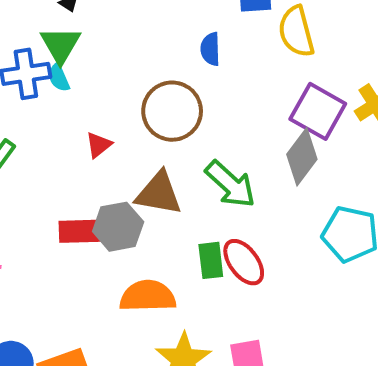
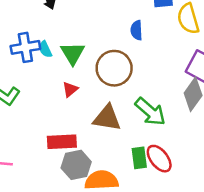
green triangle: (60, 45) -> (73, 53), moved
gray hexagon: (118, 227) -> (76, 165), moved

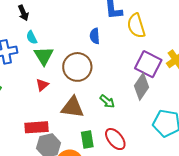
cyan semicircle: (45, 49) -> (32, 37), moved
green arrow: (150, 112) -> (107, 101), size x0.6
green rectangle: (139, 158) -> (87, 140), moved

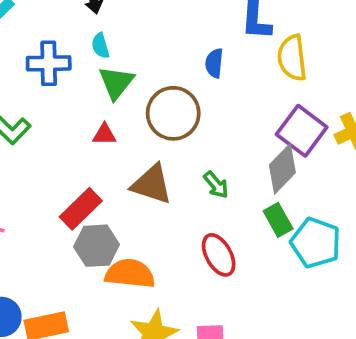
red triangle: (42, 85) -> (104, 134), turned 32
red rectangle: (37, 127) -> (81, 209), turned -50
green rectangle: (87, 140) -> (278, 220), moved, turned -30

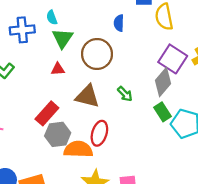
red ellipse: (219, 255) -> (99, 133), moved, turned 50

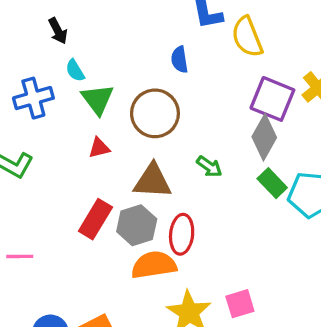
gray hexagon: (58, 134) -> (137, 225), moved

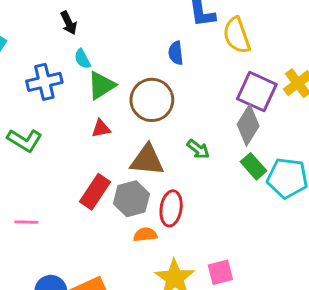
green triangle: (98, 99) -> (101, 85), turned 32
orange semicircle: (154, 265) -> (145, 235), size x0.6

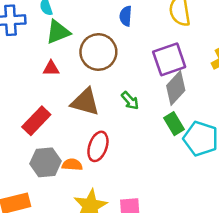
purple square: (257, 92) -> (169, 59), moved, turned 36
gray hexagon: (131, 199) -> (46, 162), moved

